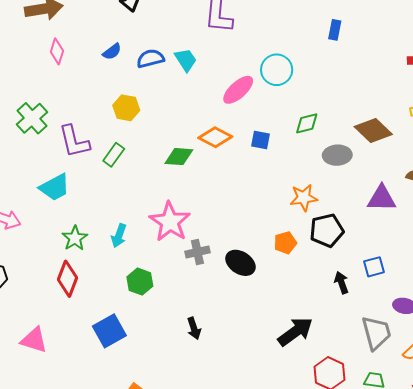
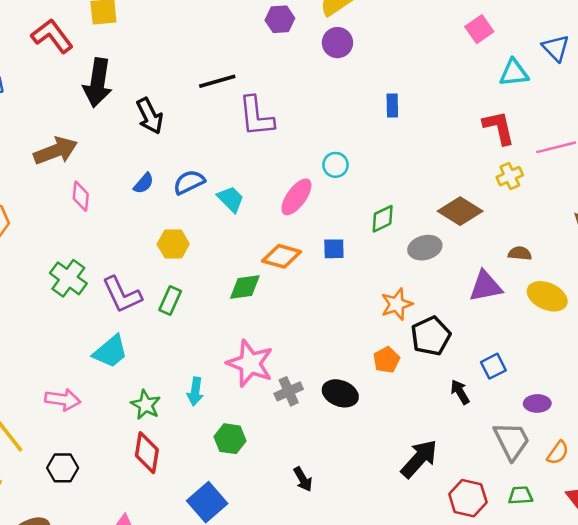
cyan trapezoid: (186, 60) -> (231, 199), moved
cyan circle: (277, 70) -> (335, 165), size x0.7

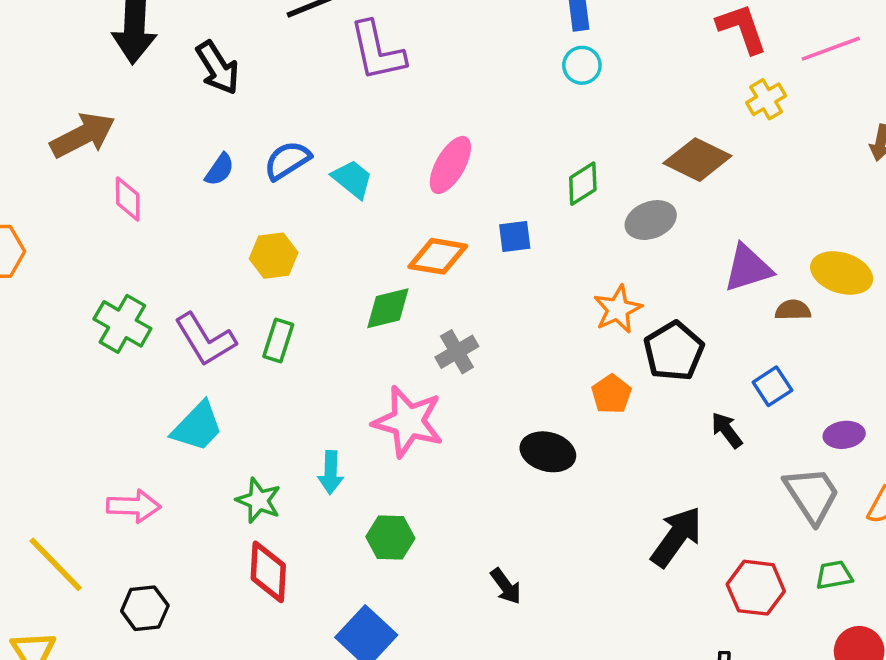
cyan circle: (335, 165) -> (582, 65), moved
brown semicircle: (520, 253) -> (793, 310), moved
gray cross: (289, 391) -> (457, 352), moved

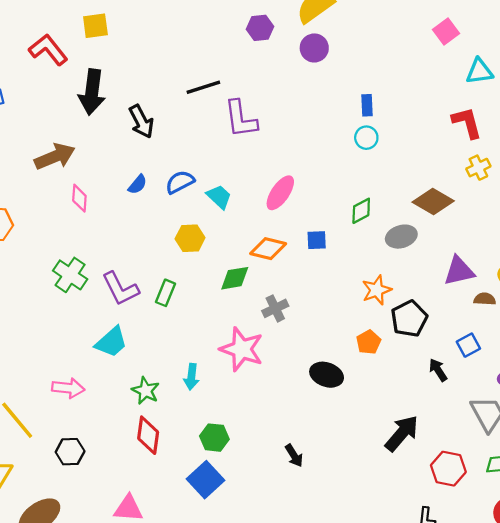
yellow hexagon: (274, 256) -> (190, 238), moved
green hexagon: (390, 538) -> (214, 438), moved

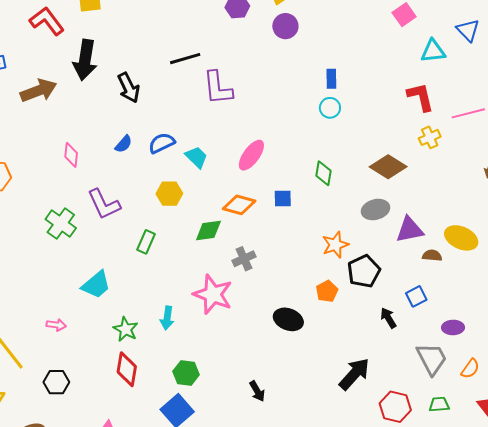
brown arrow: (55, 157) -> (39, 91), moved
green diamond: (361, 211) -> (323, 173), turned -55
gray ellipse: (401, 237) -> (376, 210), moved
purple L-shape: (120, 289) -> (104, 204), moved
pink arrow: (68, 388) -> (56, 325), size x0.7

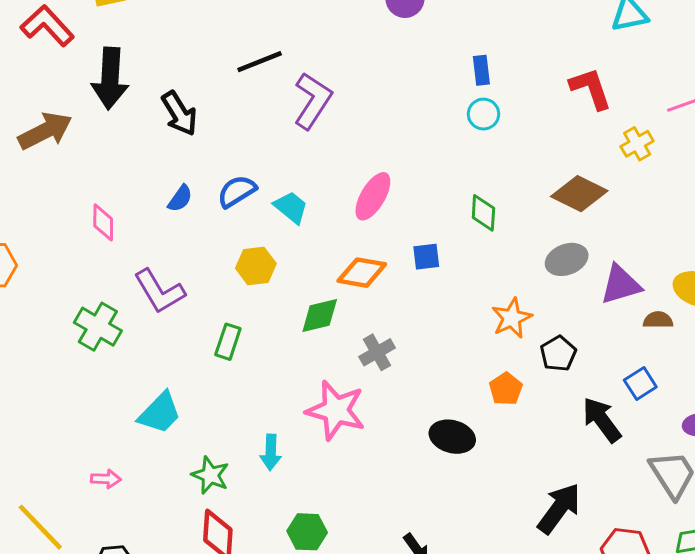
purple L-shape: (218, 88) -> (313, 101), turned -135
red L-shape: (420, 97) -> (591, 89), moved
black pentagon: (364, 271) -> (558, 354), size x0.7
black arrow: (388, 318) -> (602, 420), size x1.5

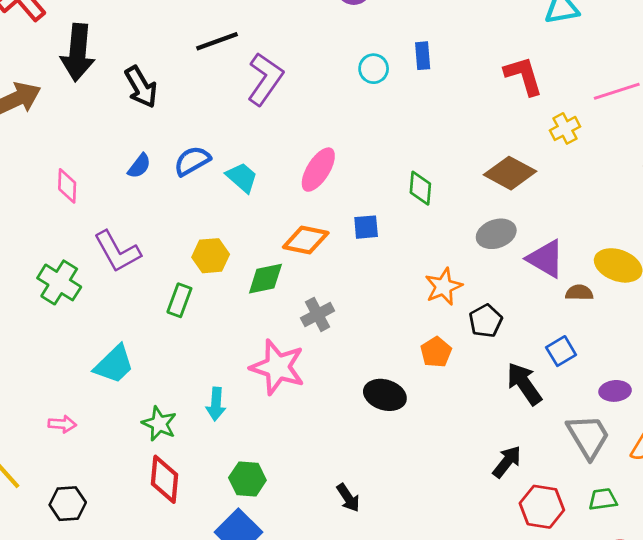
cyan circle: (484, 114) -> (374, 69), moved
yellow hexagon: (256, 266) -> (211, 256), moved
purple triangle: (621, 285) -> (546, 259), turned 45
black arrow: (559, 508) -> (507, 462), moved, size x0.7

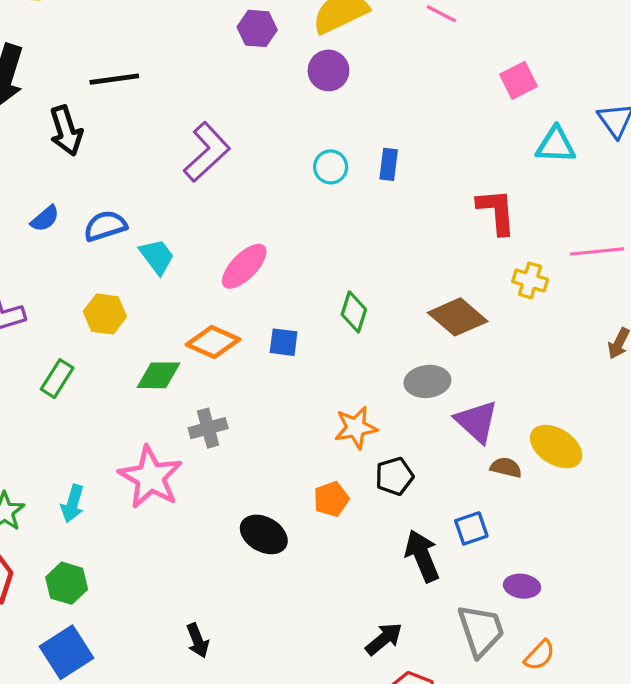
black line: (217, 41) -> (114, 79), moved
yellow cross: (565, 128) -> (530, 280), turned 32
yellow hexagon: (211, 256) -> (105, 314), moved
green hexagon: (247, 479) -> (67, 583), moved

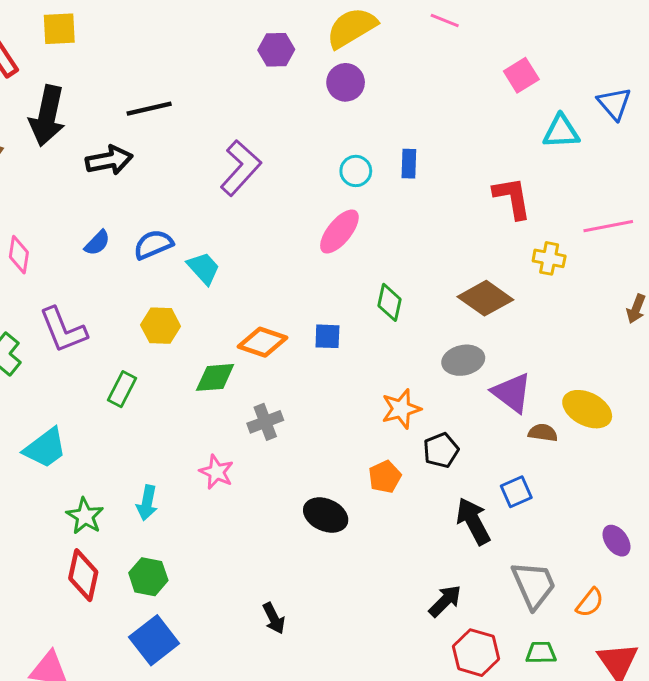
black arrow: (66, 131) -> (109, 160), turned -78
pink ellipse: (244, 266) -> (339, 232), moved
pink star: (150, 477) -> (216, 472), size x0.6
purple ellipse: (522, 586) -> (616, 541), moved, turned 52

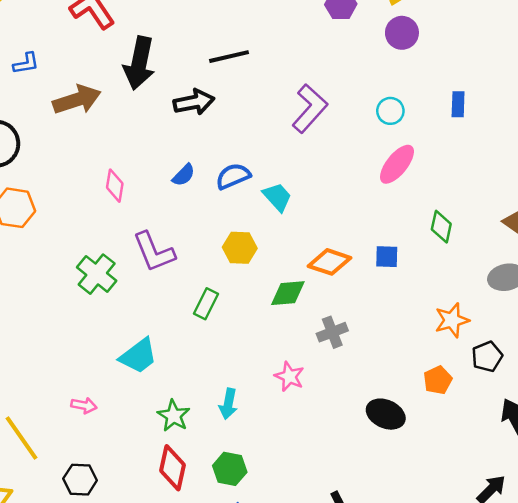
cyan circle: (356, 171) -> (390, 111), moved

